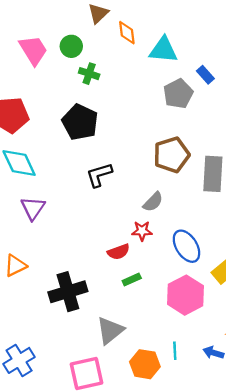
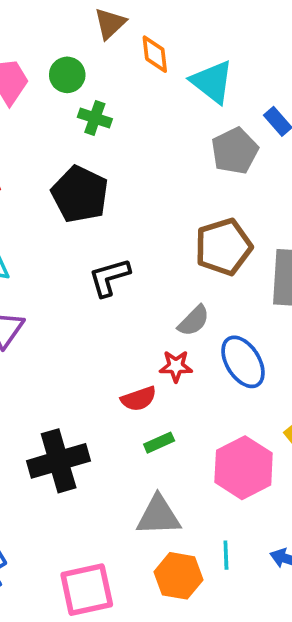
cyan triangle: (163, 50) -> (212, 82), turned 32
blue ellipse: (186, 246) -> (243, 362), moved
gray triangle: (110, 330) -> (158, 516), moved, turned 36

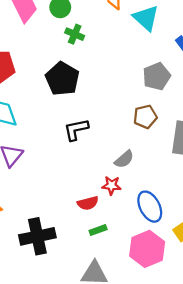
gray pentagon: (235, 151) -> (157, 76), moved
brown pentagon: (223, 247) -> (145, 117), size x0.7
blue ellipse: (243, 362) -> (150, 207), moved

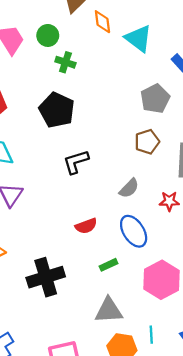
red star: (112, 185) -> (169, 201), moved
red semicircle: (88, 203) -> (86, 226), moved
blue ellipse: (150, 207) -> (134, 231), moved

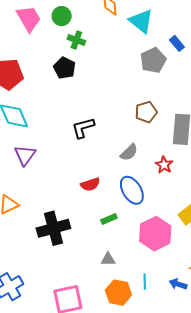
gray pentagon: (155, 99) -> (153, 60), moved
black pentagon: (57, 110) -> (64, 68), moved, size x0.7
red star: (169, 201) -> (164, 165), turned 30
gray triangle: (109, 310) -> (108, 259), size x0.6

